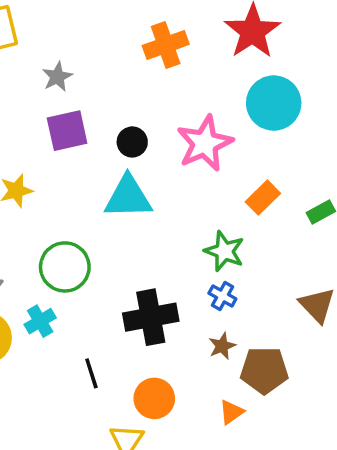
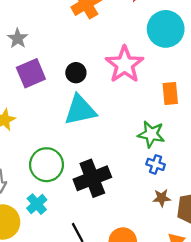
orange rectangle: (263, 198) -> (170, 93), turned -40
black cross: (151, 317) -> (92, 178), moved
brown star: (222, 346) -> (162, 198), turned 30

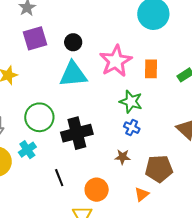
pink star: (125, 65) -> (116, 61), moved
brown star: (162, 198) -> (123, 157), moved

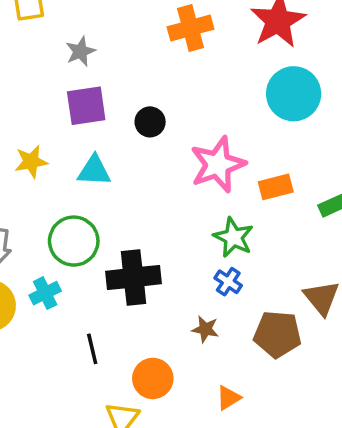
orange rectangle: (151, 69) -> (276, 187), turned 66
cyan triangle: (73, 74) -> (94, 171), moved, size x0.7
brown pentagon: (159, 169) -> (277, 334), moved

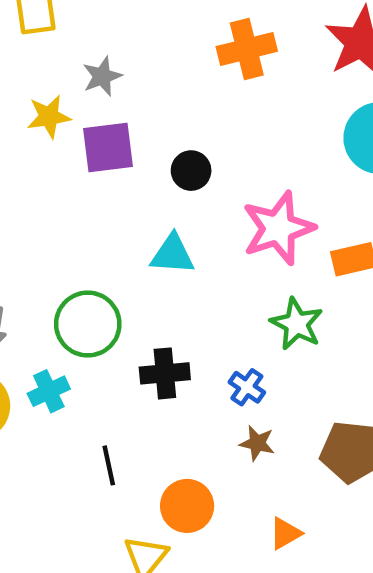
yellow star: (31, 162) -> (49, 117), moved
cyan triangle: (94, 171) -> (172, 254), moved
black cross: (134, 278) -> (165, 373), size x0.7
blue cross: (228, 282) -> (247, 387), moved

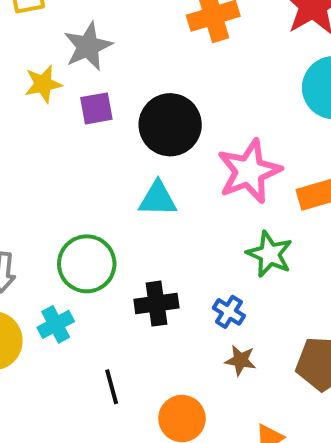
gray star: (102, 76) -> (88, 46), size x1.4
purple square: (108, 148) -> (96, 108), size x0.7
black circle: (191, 171) -> (170, 125), size x1.8

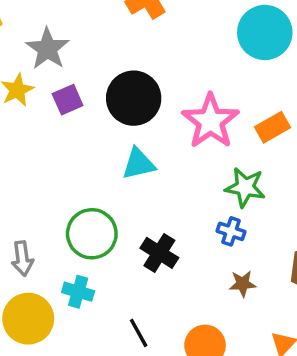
black cross: (156, 304) -> (159, 253), turned -36
blue cross: (229, 312) -> (231, 231), moved
cyan cross: (56, 324) -> (78, 292), turned -32

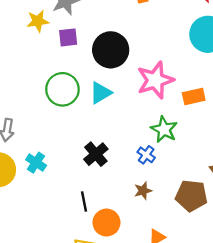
cyan triangle: (139, 164) -> (101, 93), turned -35
green circle: (92, 234) -> (62, 89), moved
brown star: (243, 284) -> (143, 191), turned -30
black line: (139, 333) -> (84, 202), moved

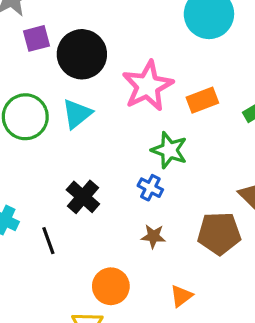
purple square: (68, 37) -> (37, 38), moved
brown star: (143, 191) -> (153, 236), turned 30
black line: (84, 202) -> (48, 241), moved

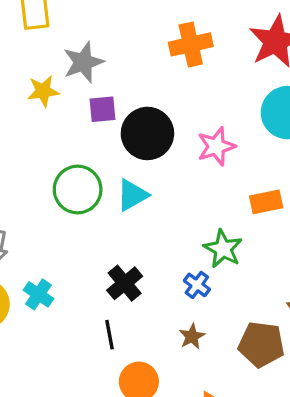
pink star: (148, 86) -> (216, 146), moved, size x0.7
brown star: (153, 236) -> (192, 336), turned 30
black line: (48, 241) -> (109, 335), moved

